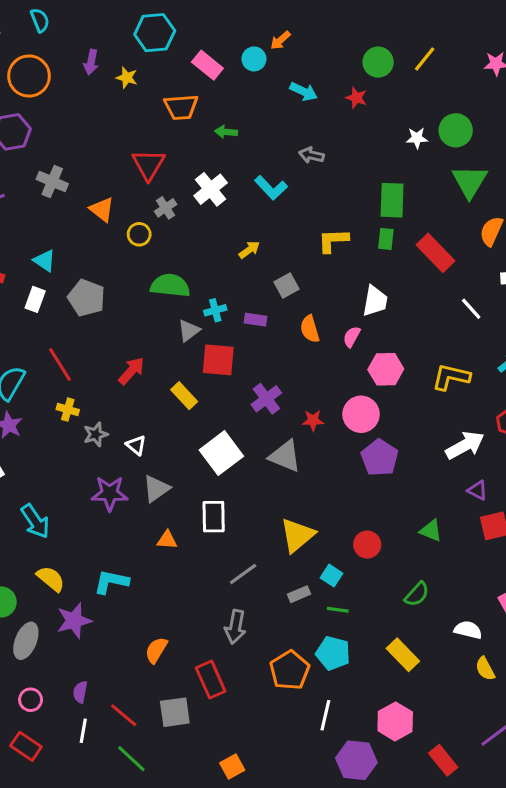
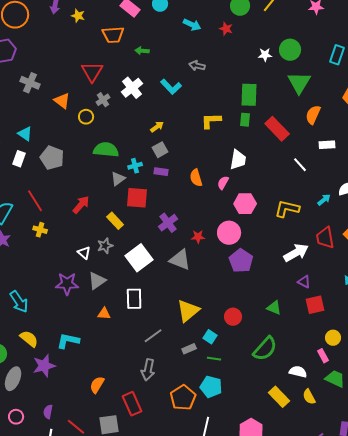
gray square: (287, 285) -> (160, 150), moved
gray star: (96, 434) -> (105, 246), moved
green semicircle: (417, 594) -> (265, 349), size x1.5
yellow rectangle: (403, 655) -> (279, 397), moved

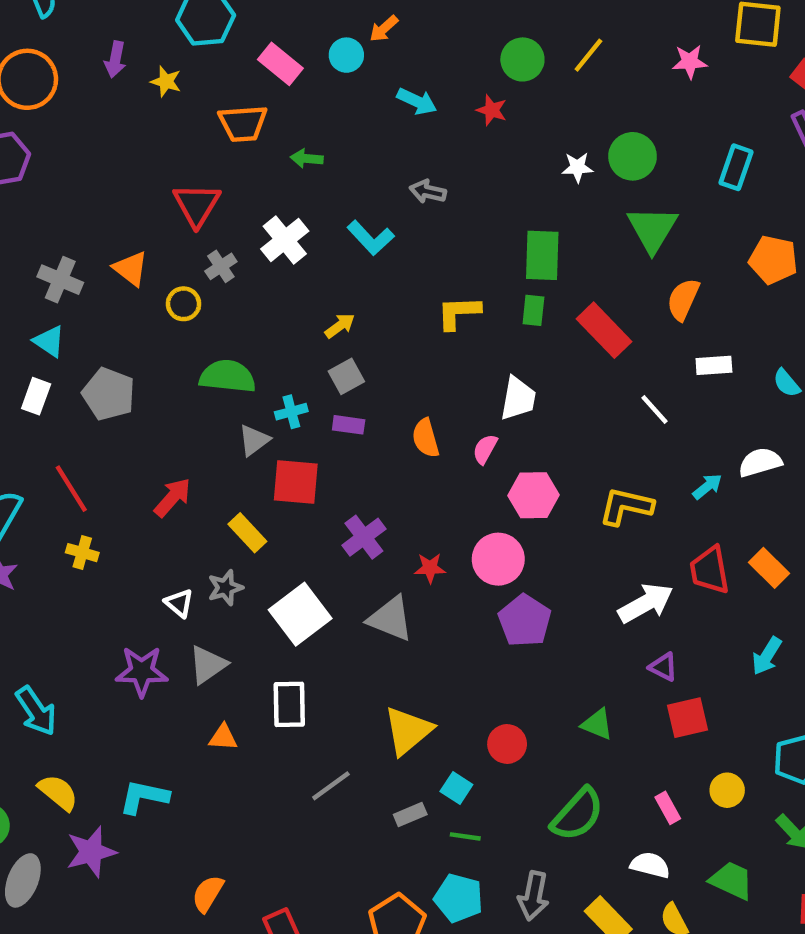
gray cross: (30, 83) -> (60, 280), moved
pink rectangle: (323, 356) -> (668, 808), moved
gray arrow: (148, 370) -> (533, 896), moved

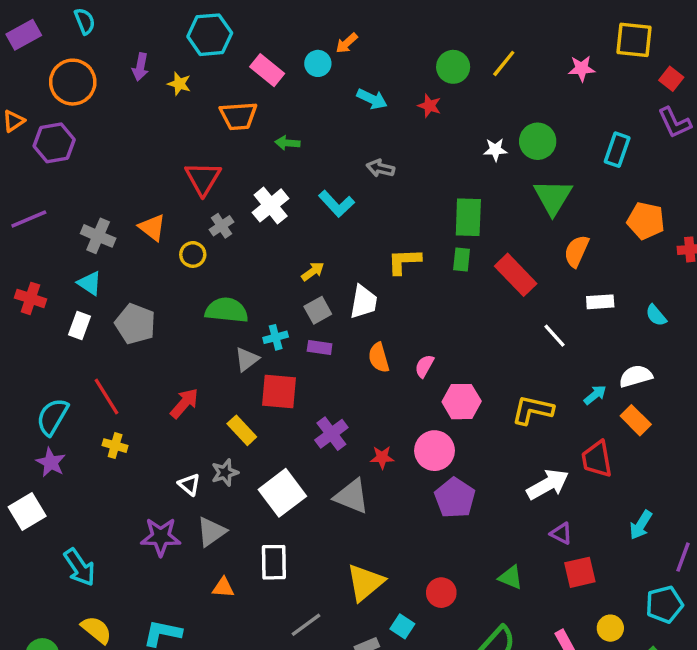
white trapezoid: (518, 398) -> (364, 302), moved
orange rectangle: (769, 568) -> (636, 420), moved

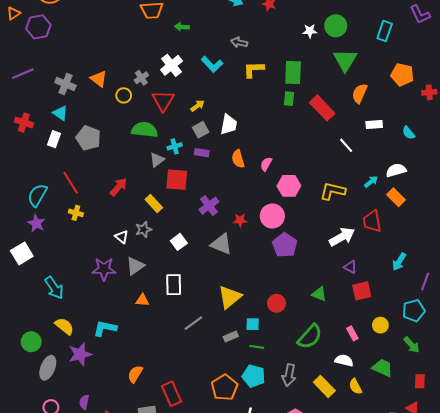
red triangle: (203, 178) -> (163, 101), moved
yellow L-shape: (404, 261) -> (254, 69), moved
white square: (282, 493) -> (179, 242), size x0.6
cyan square: (402, 626) -> (253, 324), turned -32

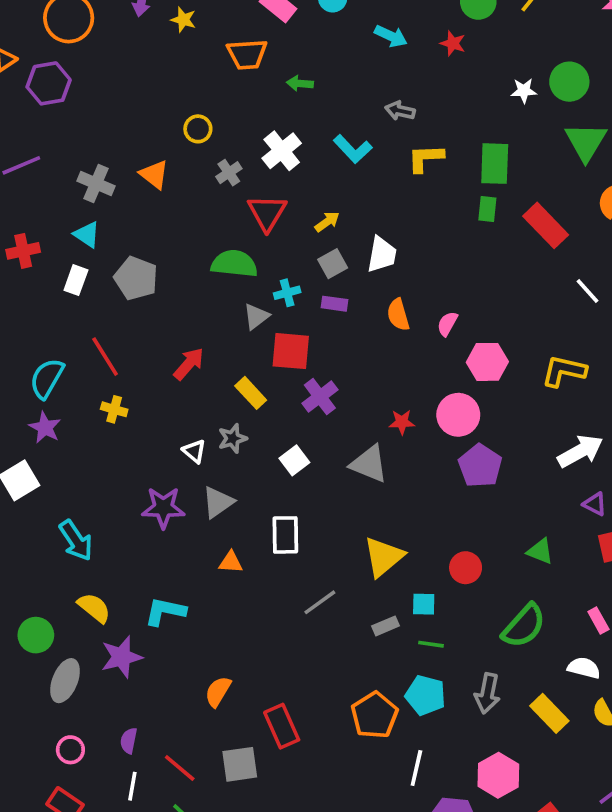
yellow circle: (124, 95) -> (198, 129), moved
red cross: (24, 122) -> (23, 251), turned -30
purple cross: (209, 206) -> (320, 397), moved

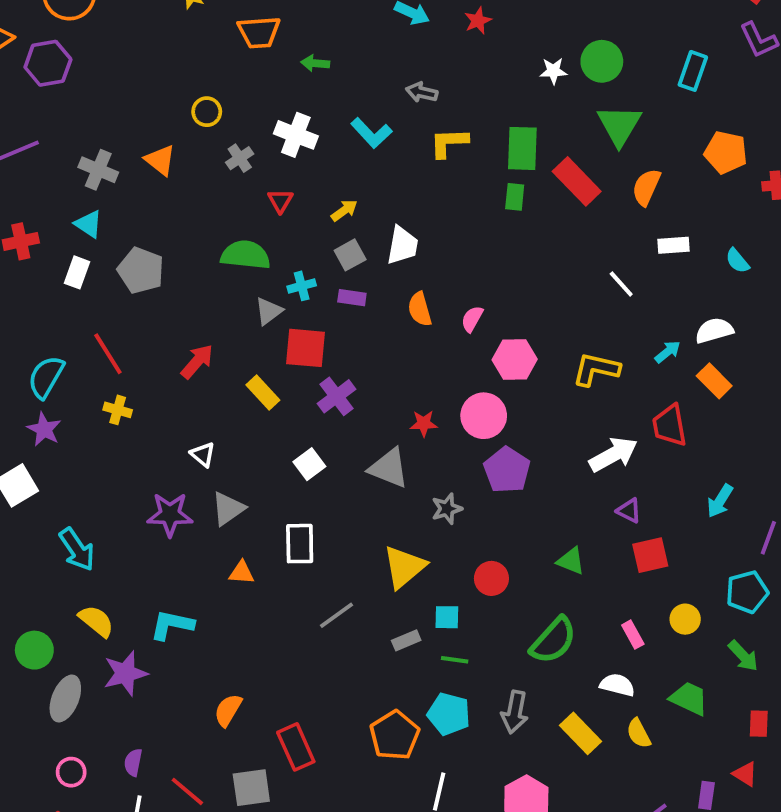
red star: (453, 43) -> (478, 21), turned 30
white cross: (282, 151) -> (296, 135), turned -30
red triangle: (267, 213) -> (280, 201), size x0.6
red rectangle: (546, 225) -> (577, 181), moved
gray star: (232, 438) -> (447, 509), moved

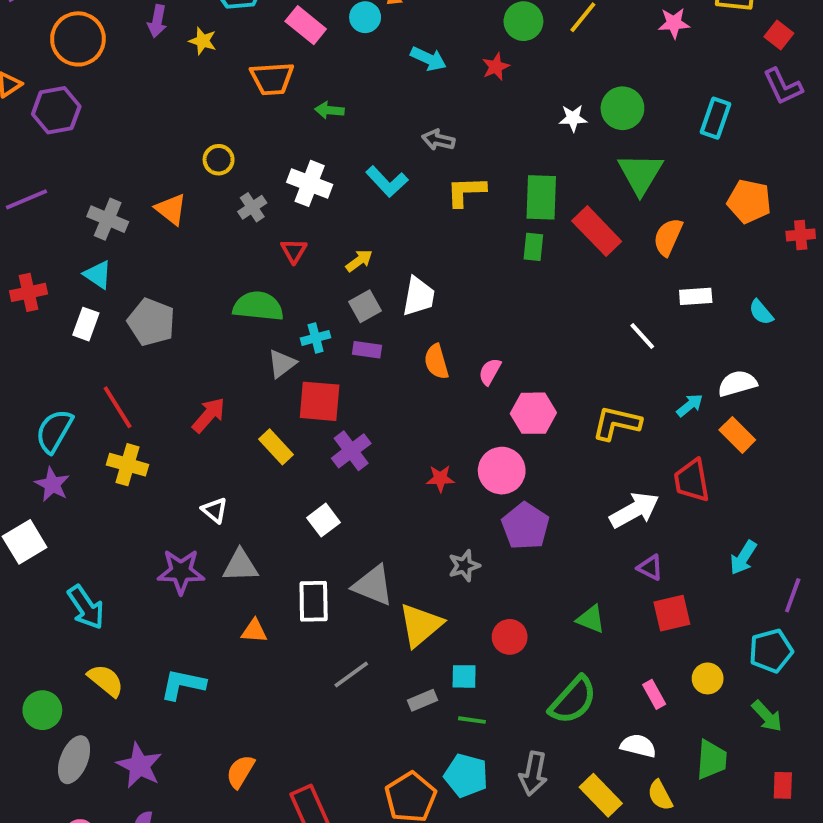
yellow cross: (118, 410) -> (127, 465), size x1.4
gray triangle: (389, 468) -> (373, 585), moved
gray triangle: (228, 509) -> (240, 566), turned 33
purple star: (125, 673) -> (139, 766), moved, turned -30
green trapezoid: (689, 698) -> (712, 760), turned 69

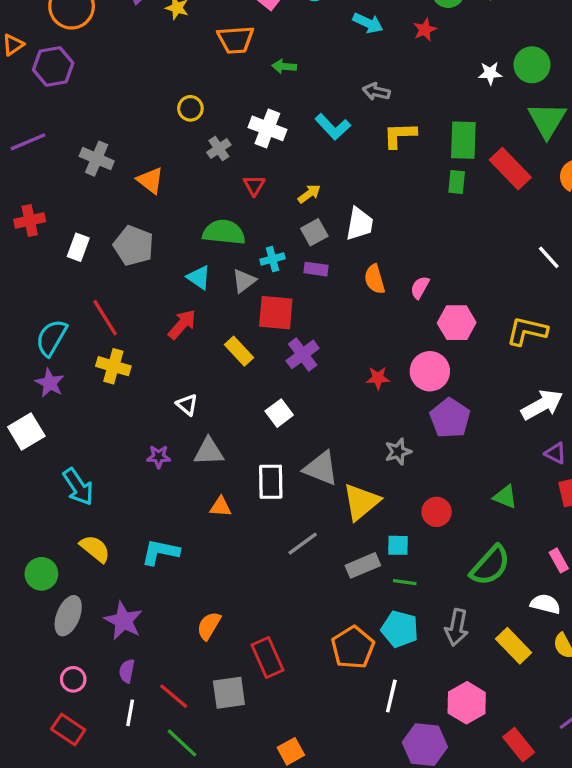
orange triangle: (171, 209) -> (150, 180), moved
cyan triangle: (98, 275) -> (199, 277), moved
purple star: (181, 572) -> (159, 457), size x0.6
gray rectangle: (422, 700) -> (363, 565), size x1.4

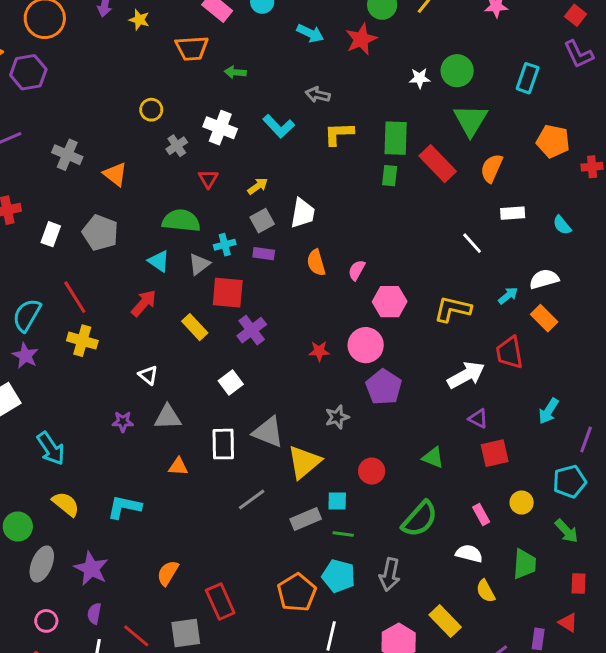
red star: (425, 30) -> (361, 39), size x1.5
yellow rectangle: (514, 646) -> (445, 621), moved

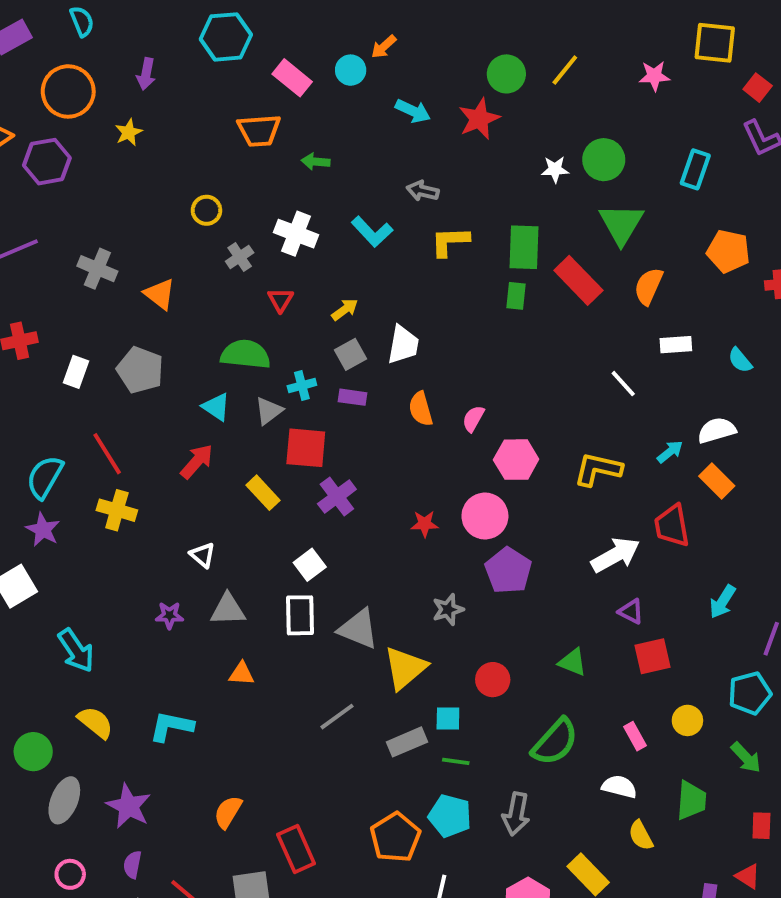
yellow star: (139, 20) -> (129, 132), moved, turned 30
white rectangle: (223, 444) -> (300, 615), moved

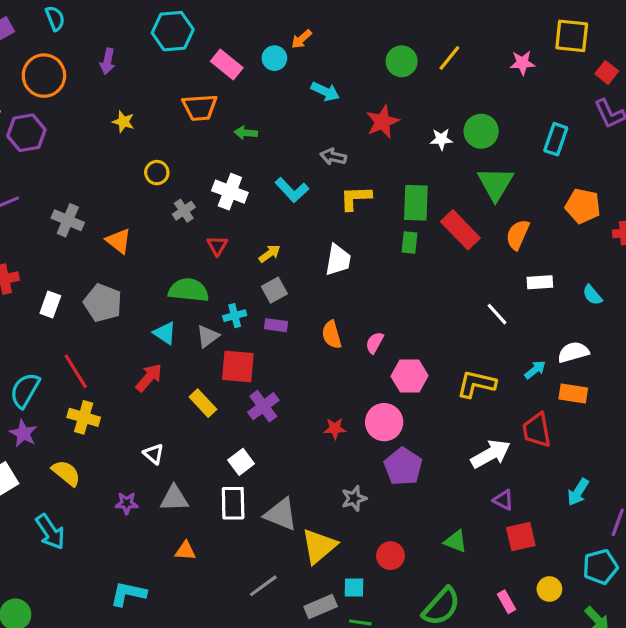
red star: (479, 119) -> (383, 122), moved
yellow star: (129, 132) -> (123, 122), moved, turned -30
white trapezoid: (403, 345) -> (338, 260), moved
orange rectangle: (717, 481) -> (573, 394), turned -36
yellow semicircle: (95, 722) -> (66, 473), moved

